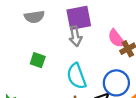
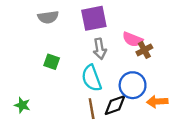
gray arrow: (75, 36) -> (100, 49), moved
pink semicircle: (116, 38) -> (133, 39), turned -30

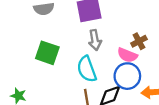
pink semicircle: (133, 39) -> (127, 55), moved
green square: (52, 62) -> (47, 53), size x1.5

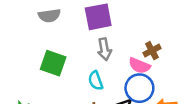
cyan semicircle: (87, 69) -> (96, 81), size x0.7

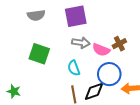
gray arrow: (104, 49) -> (81, 43), turned -72
pink semicircle: (139, 66) -> (101, 50), moved

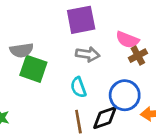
gray semicircle: (36, 15) -> (22, 50), moved
pink semicircle: (101, 50) -> (127, 40), moved

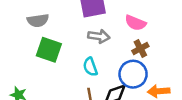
gray semicircle: (22, 50) -> (38, 20), moved
brown cross: (138, 56) -> (140, 48), moved

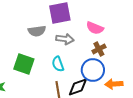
gray semicircle: (38, 20) -> (37, 31), moved
green square: (49, 50) -> (24, 64), moved

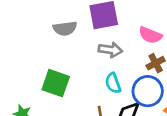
gray semicircle: (37, 31) -> (65, 28), moved
cyan semicircle: (58, 64) -> (113, 83), moved

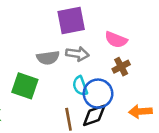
gray semicircle: (65, 28) -> (48, 58), moved
blue circle: (148, 91) -> (98, 94), moved

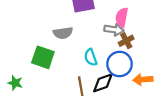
pink semicircle: (116, 40) -> (122, 17), turned 78
gray arrow: (77, 54) -> (114, 30), moved
blue circle: (98, 94) -> (120, 64), moved

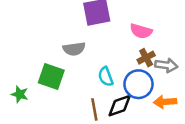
pink semicircle: (122, 17) -> (141, 31), turned -84
gray arrow: (114, 30) -> (166, 65), moved
green star: (15, 83) -> (20, 94), moved

